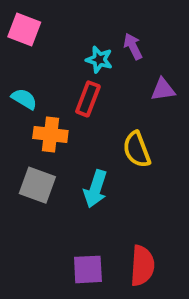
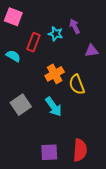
red rectangle: (88, 99) -> (33, 42), moved
orange cross: (50, 135) -> (55, 74), moved, turned -36
gray square: (37, 185) -> (21, 105), turned 36
cyan arrow: (95, 189) -> (54, 107), turned -54

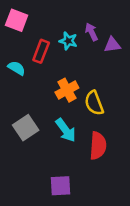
purple triangle: (92, 51) -> (112, 45), moved
red semicircle: (80, 150) -> (98, 146), moved

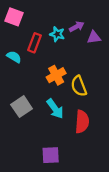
purple arrow: (92, 32) -> (77, 27), turned 88

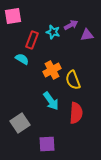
pink square: (14, 17) -> (13, 16), turned -30
cyan semicircle: (14, 57) -> (22, 59), moved
gray square: (22, 107) -> (20, 123), moved

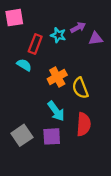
purple square: (47, 144) -> (52, 136), moved

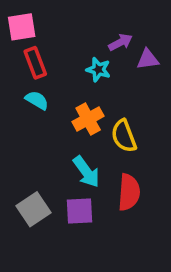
cyan star: (58, 35) -> (98, 70), moved
red rectangle: (35, 44) -> (35, 63), moved, turned -42

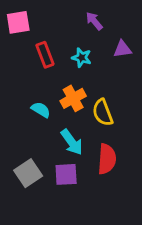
purple arrow: (120, 42) -> (94, 21), moved, turned -102
red rectangle: (35, 63) -> (45, 55), moved
cyan semicircle: (37, 100) -> (41, 110), moved

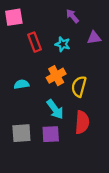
cyan semicircle: (41, 110) -> (21, 84), moved, turned -40
yellow semicircle: (103, 112) -> (79, 86), turned 36
gray square: (28, 173) -> (21, 133), turned 30

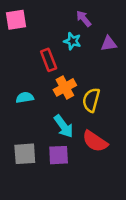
red rectangle: (34, 42) -> (49, 60), moved
cyan star: (63, 44) -> (72, 41), moved
red semicircle: (82, 122) -> (95, 141), turned 120

